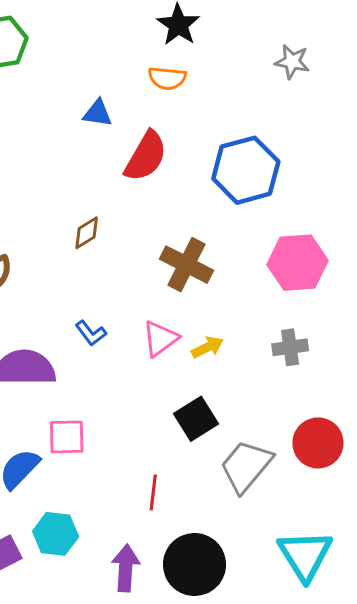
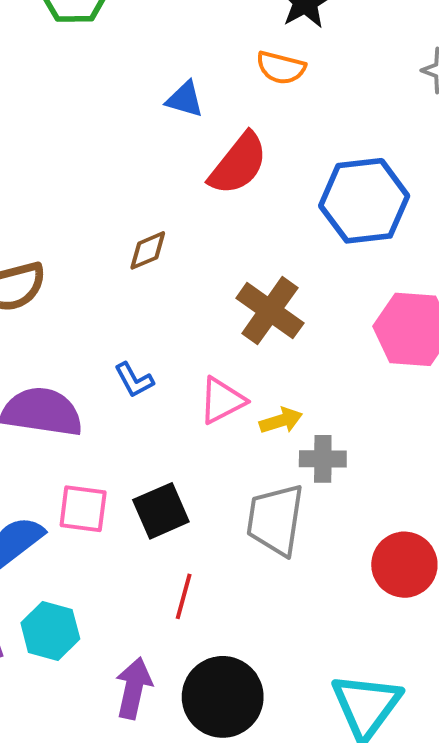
gray cross: (290, 347) -> (323, 459), moved
black square: (196, 419) -> (161, 511), moved
gray trapezoid: (246, 466) -> (275, 520), moved, turned -40

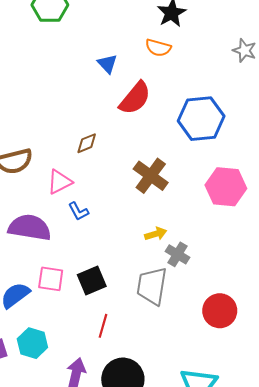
blue triangle: (185, 99) -> (107, 64), turned 30
pink triangle: (222, 400) -> (60, 182), moved
gray cross: (323, 459) -> (178, 254), turned 30

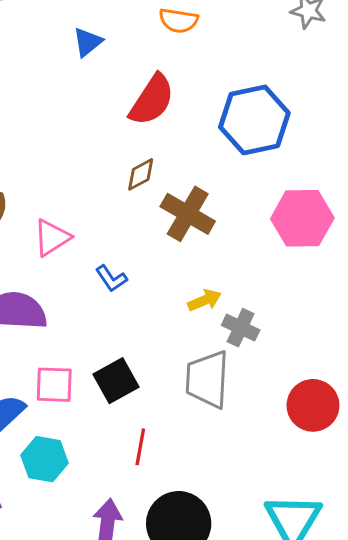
blue triangle: (107, 64) -> (87, 42), moved, turned 40
brown diamond: (87, 143) -> (141, 174), moved
blue L-shape: (78, 211) -> (111, 279), moved
cyan hexagon: (32, 343) -> (45, 459), moved

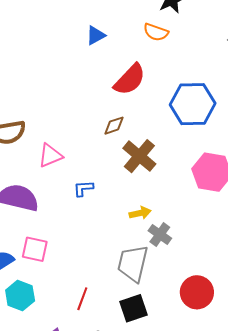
blue L-shape: (111, 279) -> (83, 188), turned 110
black square: (116, 381) -> (133, 308), moved

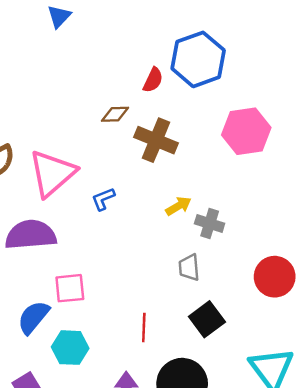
red semicircle: (130, 79) -> (153, 80), moved, size x0.6
brown diamond: (114, 126) -> (115, 114), turned 35
pink triangle: (50, 156) -> (52, 173), size x1.6
gray trapezoid: (133, 263) -> (189, 267), size x0.6

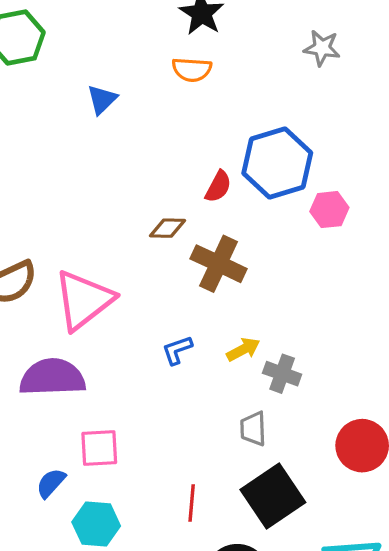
pink hexagon: (246, 131) -> (329, 210), moved, size x0.6
blue L-shape: (103, 199) -> (177, 350), moved
blue semicircle: (33, 317) -> (51, 483), size x0.7
black square: (207, 319) -> (273, 496), size x1.4

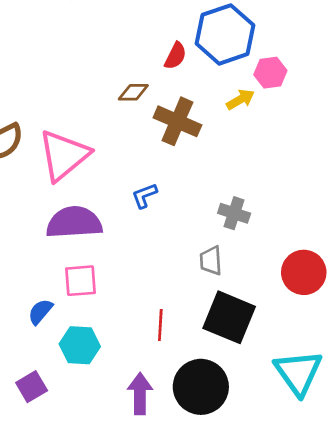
yellow arrow: (243, 349) -> (240, 100), moved
purple semicircle: (52, 377) -> (74, 222), moved
black square: (273, 496) -> (229, 317), turned -32

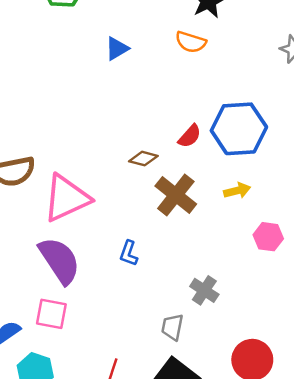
pink hexagon: (270, 73) -> (268, 237), moved
blue L-shape: (144, 196) -> (129, 253), turned -65
purple semicircle: (74, 222) -> (60, 260), turned 45

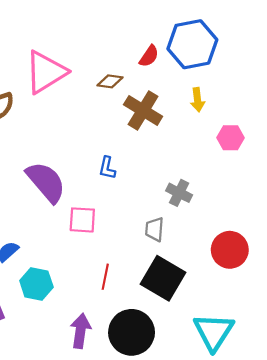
yellow arrow: (237, 191) -> (198, 100), turned 105
pink triangle: (66, 198) -> (46, 72), moved
pink square: (51, 314) -> (82, 220), moved

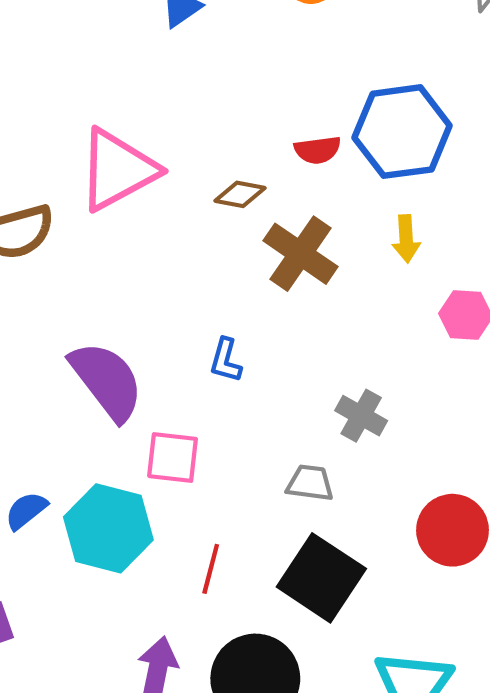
red semicircle: (149, 56) -> (318, 150), turned 45
gray trapezoid: (154, 229) -> (310, 483), turned 90
cyan hexagon: (36, 284) -> (108, 528), moved, size x1.4

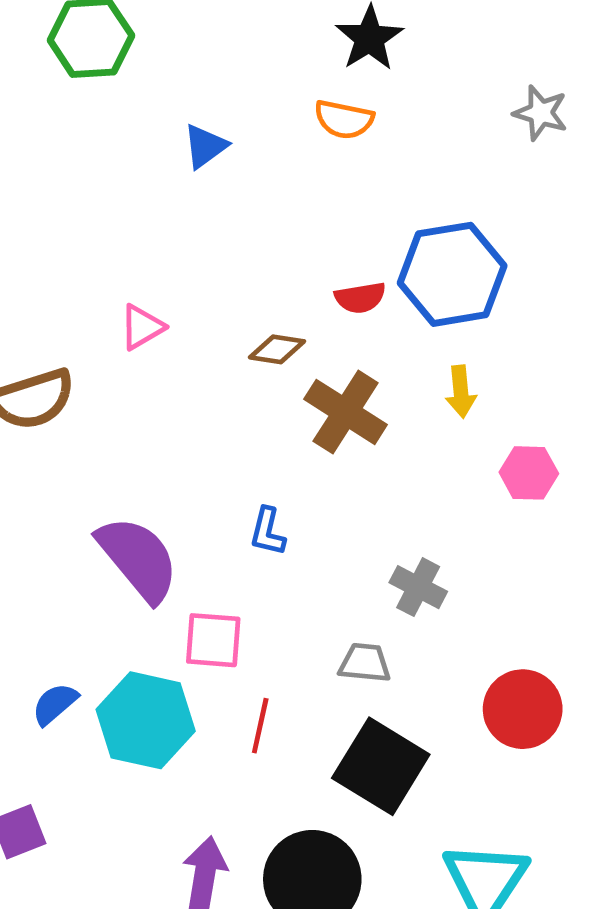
pink triangle: (118, 170) -> (142, 327), size x0.5
red line: (211, 569) -> (260, 726), moved

